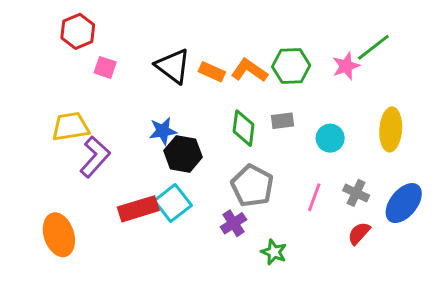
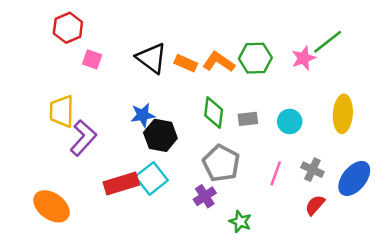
gray rectangle: (283, 121) -> (248, 119), moved
yellow trapezoid: (70, 127) -> (62, 111), turned -80
orange ellipse: (59, 235) -> (52, 206), turned -36

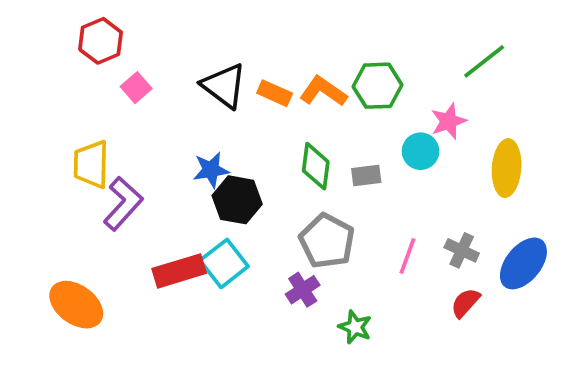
pink star: (304, 58) -> (449, 121), moved
pink square: (92, 59) -> (136, 88), turned 30
cyan circle: (290, 121) -> (421, 151), moved

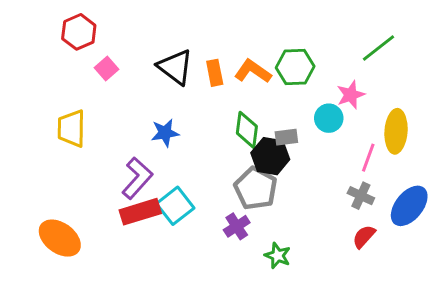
orange rectangle: (275, 93) -> (215, 73), turned 55
black hexagon: (237, 200) -> (270, 156), moved
purple L-shape: (123, 204) -> (137, 178), moved
pink line: (407, 256) -> (368, 158), moved

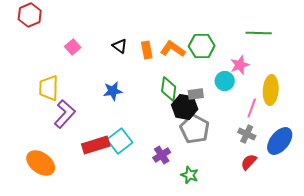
red hexagon: (79, 32) -> (30, 15), moved
green line: (378, 48) -> (259, 33), turned 40
black triangle: (175, 67) -> (120, 46), size x0.6
purple L-shape: (137, 178) -> (65, 114), moved
gray pentagon: (256, 188) -> (195, 129), moved

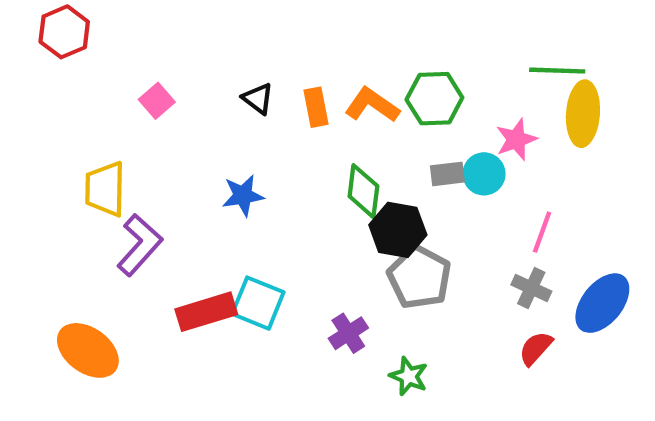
yellow ellipse: (271, 90) -> (583, 114), moved
gray rectangle: (196, 94) -> (447, 174), moved
cyan square: (120, 141) -> (258, 303), turned -30

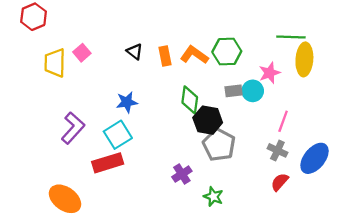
yellow trapezoid: (105, 189) -> (55, 63), moved
cyan square: (258, 303) -> (118, 135), moved, turned 36
orange ellipse: (88, 350) -> (65, 199), moved

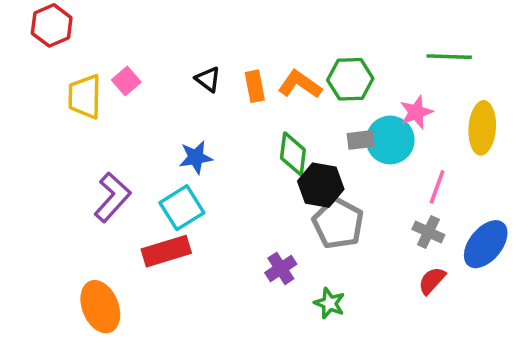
yellow ellipse: (304, 59) -> (482, 128), moved
cyan circle: (253, 91) -> (390, 140), size x1.4
orange ellipse: (65, 199) -> (100, 307), turned 32

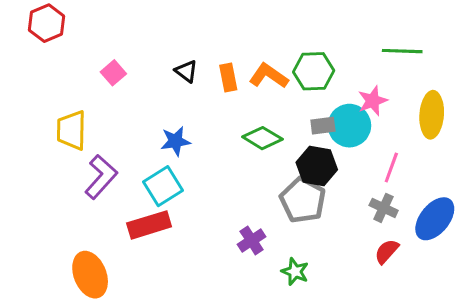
yellow trapezoid: (85, 97) -> (71, 130), moved
green diamond: (293, 154) -> (262, 138), turned -66
black hexagon: (321, 185) -> (317, 166), moved

